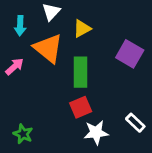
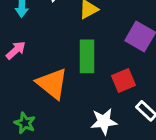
orange triangle: (48, 48) -> (52, 84), moved
red square: (81, 107) -> (123, 81), moved

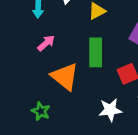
pink arrow: (16, 50) -> (46, 43), moved

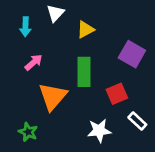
orange triangle: (65, 77) -> (53, 96), turned 32

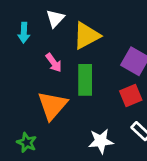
yellow triangle: (85, 30) -> (87, 36), size x1.5
pink arrow: (34, 62) -> (54, 63), moved, turned 96
red square: (117, 94) -> (131, 95), moved

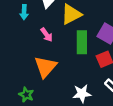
green rectangle: (85, 80) -> (82, 42), moved

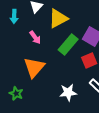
green rectangle: (82, 42) -> (68, 44), turned 40

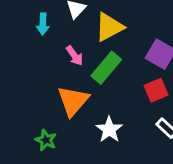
green rectangle: (68, 44) -> (106, 68), moved
white star: (68, 92) -> (109, 130), moved, turned -30

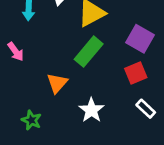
pink arrow: (75, 56) -> (16, 52), moved
orange triangle: (73, 101) -> (57, 83), size x0.7

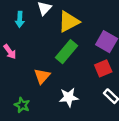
white star: (91, 110) -> (69, 97), turned 30

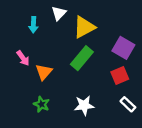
orange triangle: (42, 76) -> (44, 72), moved
green star: (22, 105) -> (41, 104), moved

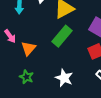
white star: (84, 105) -> (64, 78), turned 30

